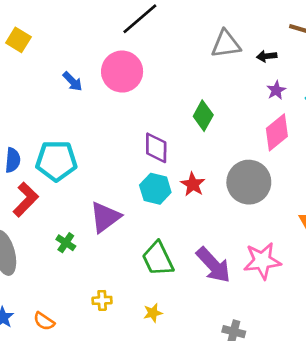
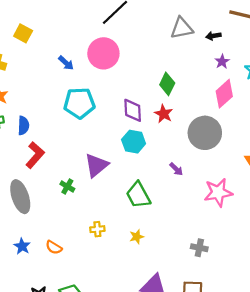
cyan pentagon: (56, 161) -> (79, 103), moved
red star: (193, 184) -> (164, 114), moved
purple arrow: (213, 265) -> (176, 169), moved, size x0.5

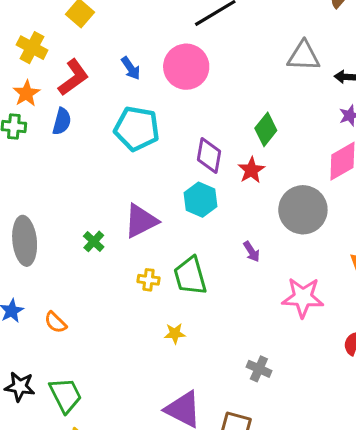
blue semicircle: (23, 126) -> (62, 121), moved
red L-shape: (35, 155) -> (73, 77), moved
yellow cross: (97, 229) -> (149, 280), moved

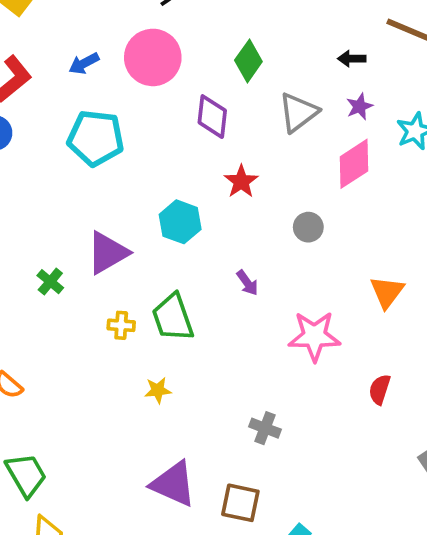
gray triangle: (304, 56) -> (298, 112), moved, turned -36
blue arrow: (131, 68) -> (84, 63), turned 100
green diamond: (266, 129) -> (248, 61), moved
purple diamond: (209, 156) -> (212, 117), moved
gray circle: (303, 210) -> (308, 227), size x0.5

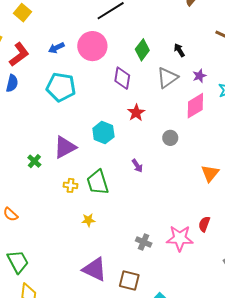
black arrow: (352, 59) -> (179, 50), moved, turned 56
pink star: (314, 336) -> (180, 238), moved

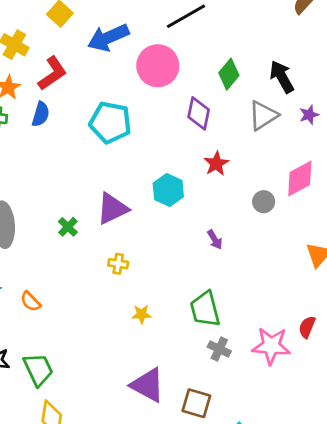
blue arrow: (56, 48) -> (108, 38), moved, size x1.8
black arrow: (179, 50) -> (282, 77), size x1.6
pink diamond: (195, 106) -> (300, 179), moved
green trapezoid: (98, 182) -> (205, 309), moved

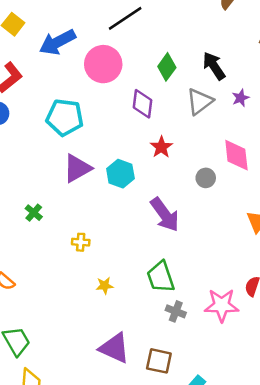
pink diamond: (300, 179) -> (236, 155), turned -64
purple triangle: (112, 209) -> (77, 168), moved
purple arrow: (215, 240) -> (165, 215), size x2.0

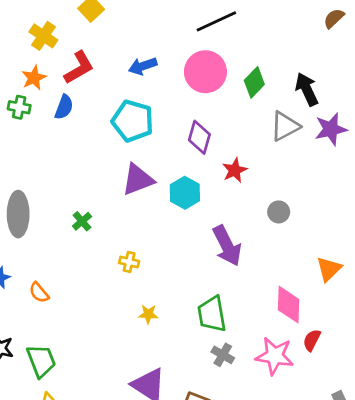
blue arrow: (58, 42) -> (143, 66), moved, size x0.7
pink circle: (103, 64) -> (205, 72), moved
purple star: (241, 98) -> (331, 129), size x1.6
purple diamond: (142, 104) -> (199, 137), moved
pink diamond: (236, 155) -> (289, 305), moved

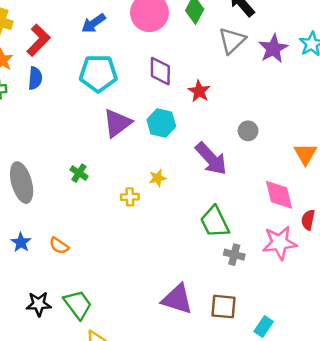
purple star: (331, 129) -> (273, 49), moved
gray circle: (279, 212) -> (248, 131), moved
yellow star: (148, 314) -> (157, 178), moved

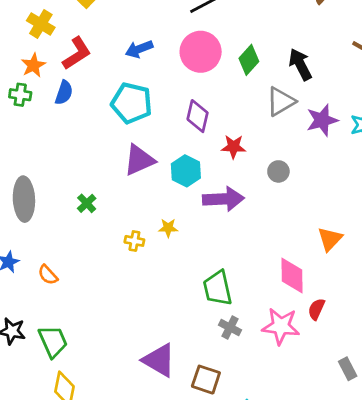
red star: (199, 91) -> (233, 147), turned 30
gray circle: (248, 131) -> (278, 171), moved
purple arrow: (211, 159) -> (223, 199), moved, turned -63

